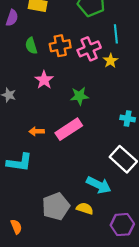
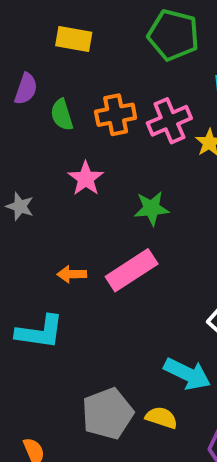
purple semicircle: (12, 18) -> (26, 89), moved

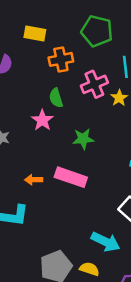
green semicircle: (62, 115) -> (56, 98), moved
orange cross: (116, 115) -> (61, 59), moved
pink rectangle: (132, 270) -> (71, 177), turned 52

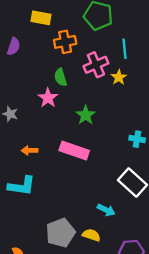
green star: (83, 139) -> (86, 115), turned -30
orange arrow: (34, 180) -> (30, 150), moved
cyan arrow: (106, 242) -> (106, 210), size x0.7

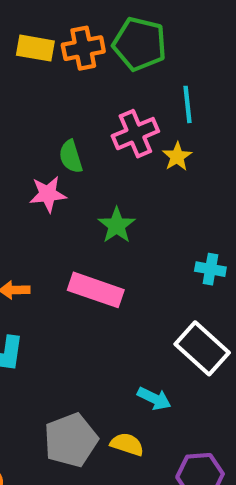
orange cross: (65, 42) -> (83, 48), moved
pink star: (48, 98) -> (48, 194), turned 30

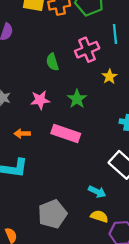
yellow star: (177, 157) -> (109, 77), moved
pink star: (48, 194) -> (40, 100), moved
yellow semicircle: (127, 444) -> (99, 216), moved

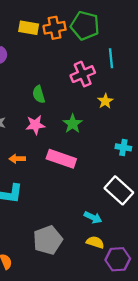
green semicircle: (52, 62) -> (39, 94), moved

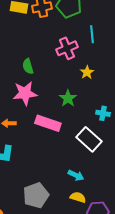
green star: (73, 124) -> (68, 98), moved
pink star: (35, 125) -> (25, 93), size x1.4
white rectangle: (119, 190) -> (89, 139), moved

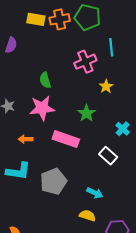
cyan cross: (103, 113) -> (123, 129), turned 32
white rectangle: (89, 139) -> (108, 156), size x0.7
gray pentagon: (36, 195) -> (53, 181), moved
yellow semicircle: (78, 197) -> (87, 215), moved

